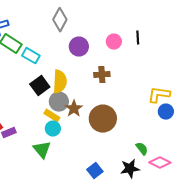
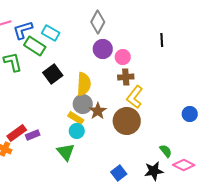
gray diamond: (60, 20) -> (98, 22), moved
pink circle: (114, 42) -> (123, 57), moved
cyan rectangle: (31, 56) -> (51, 33), moved
black square: (40, 86) -> (53, 74), moved
yellow L-shape: (159, 95) -> (135, 97), moved, turned -60

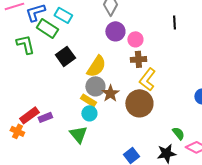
yellow semicircle: (84, 84) -> (96, 66), turned 30

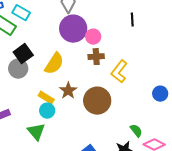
purple circle: (115, 31) -> (73, 29), size x1.4
yellow L-shape: (147, 79) -> (119, 72), moved
gray circle: (95, 86) -> (18, 69), moved

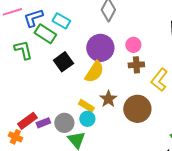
purple circle: (73, 29) -> (100, 48), moved
gray circle: (18, 69) -> (64, 123), moved

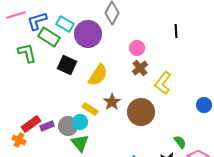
purple circle: (100, 48) -> (88, 34), moved
black square: (63, 62) -> (67, 65), turned -30
brown cross: (136, 65) -> (140, 68), turned -35
cyan circle: (87, 119) -> (80, 122), moved

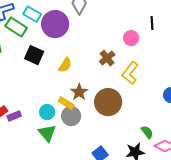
black line: (176, 31) -> (152, 23), moved
pink circle: (137, 48) -> (131, 38), moved
yellow semicircle: (98, 75) -> (65, 65), size x0.7
yellow rectangle: (90, 109) -> (66, 103), moved
gray circle: (68, 126) -> (71, 116), moved

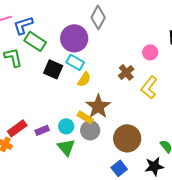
cyan rectangle: (32, 14) -> (75, 62), moved
brown star: (79, 92) -> (98, 106), size x1.4
brown circle: (108, 102) -> (127, 138), moved
purple rectangle: (14, 116) -> (42, 130), moved

